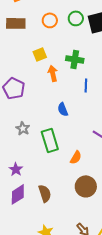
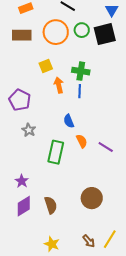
orange circle: (50, 20) -> (56, 32), size x1.6
blue line: (86, 85) -> (80, 91), moved
gray star: (23, 128) -> (29, 130), moved
green rectangle: (50, 140) -> (56, 152), turned 30
orange semicircle: (76, 157) -> (82, 141), moved, turned -56

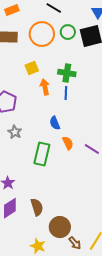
brown circle: (92, 198) -> (60, 227), moved

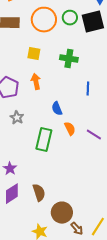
yellow square: (32, 68) -> (34, 54), turned 32
orange arrow: (45, 87) -> (36, 82), moved
blue line: (66, 93) -> (88, 89), moved

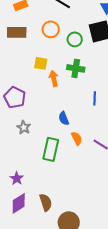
green circle: (70, 18) -> (75, 39), moved
orange circle: (44, 20) -> (51, 29), size x0.7
orange arrow: (36, 82) -> (54, 78), moved

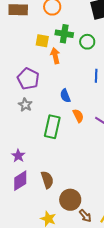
green circle: (75, 39) -> (87, 42), moved
green cross: (76, 68) -> (64, 34), moved
purple pentagon: (15, 97) -> (28, 79), moved

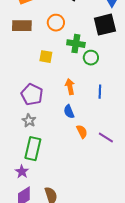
green cross: (64, 34) -> (76, 44), moved
orange arrow: (55, 56) -> (70, 87), moved
green rectangle: (52, 127) -> (33, 149), moved

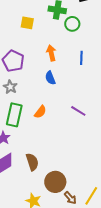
orange semicircle: (82, 132) -> (40, 112), moved, turned 64
purple line: (106, 138) -> (78, 111), moved

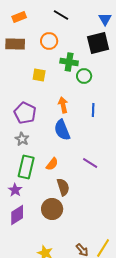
blue semicircle: (50, 78) -> (62, 130), size x1.5
brown semicircle: (32, 162) -> (63, 187), moved
brown circle: (55, 182) -> (52, 209), moved

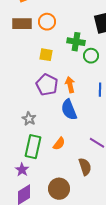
orange circle: (49, 41) -> (47, 22), moved
purple pentagon: (25, 113) -> (47, 85), moved
brown semicircle: (63, 187) -> (85, 167), moved

